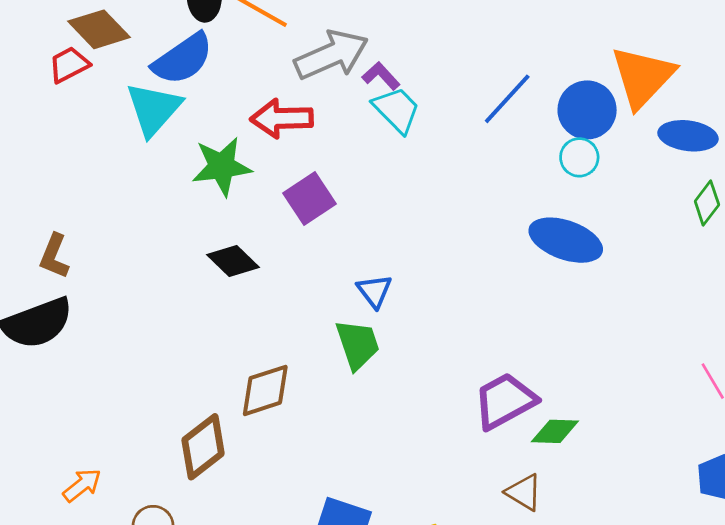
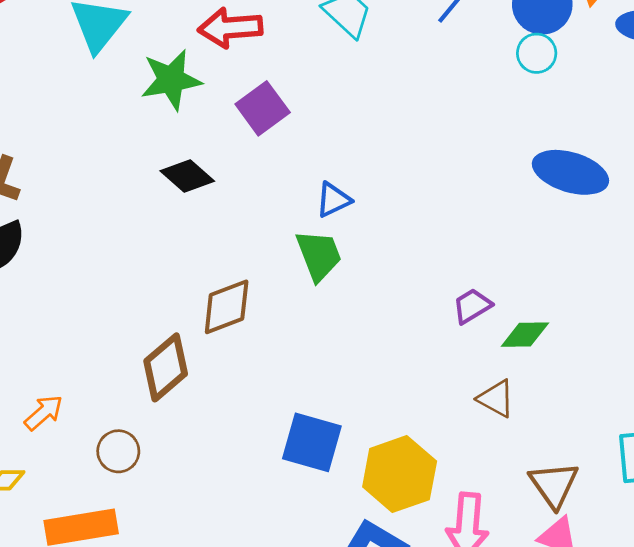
blue ellipse: (566, 240) -> (570, 172), moved
blue triangle: (374, 291) -> (333, 200), turned 45
purple trapezoid: (505, 401) -> (472, 306), size x0.6

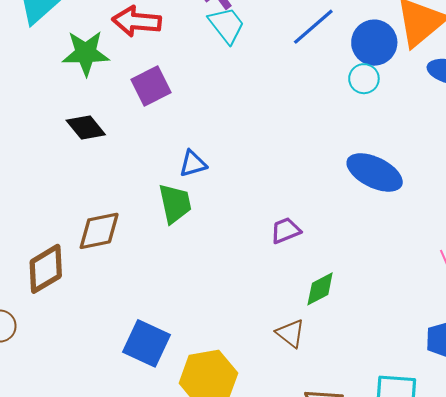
purple trapezoid: (472, 306) -> (286, 230), moved
green diamond: (525, 335) -> (320, 289), turned -36

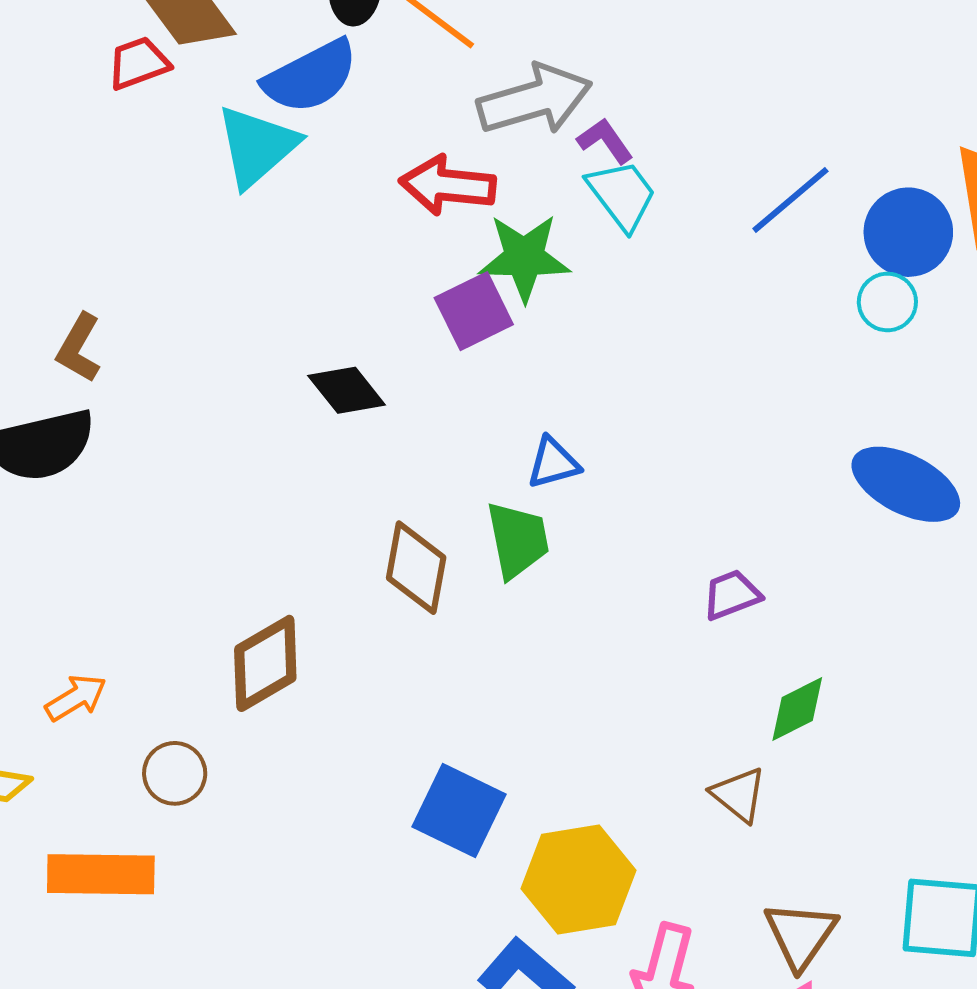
green star: (86, 53) -> (524, 258), moved
brown diamond: (99, 231) -> (416, 568), moved, turned -69

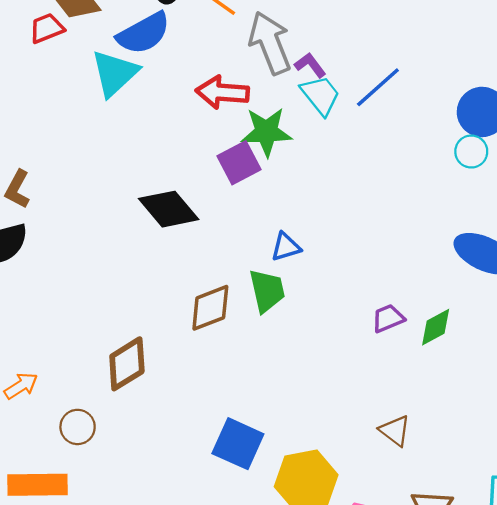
gray arrow: (535, 100) -> (270, 43), turned -94
blue line: (790, 200) -> (378, 87), moved
black diamond: (347, 390) -> (169, 209), size x1.4
brown diamond: (416, 568) -> (210, 308), turned 60
green diamond: (797, 709) -> (436, 327), moved

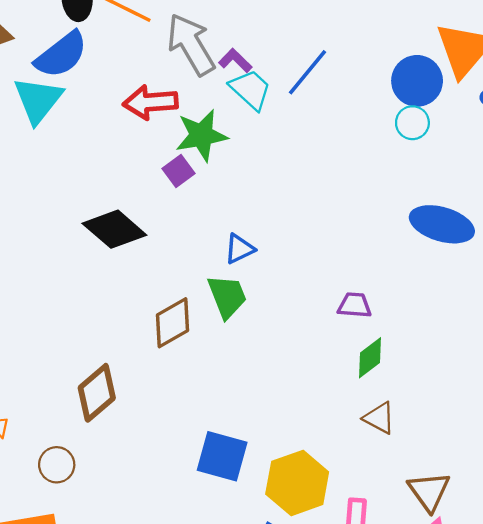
purple square: (239, 163) -> (178, 171), size x0.7
purple trapezoid: (388, 318) -> (354, 305), turned 36
green diamond: (436, 327) -> (370, 358), moved

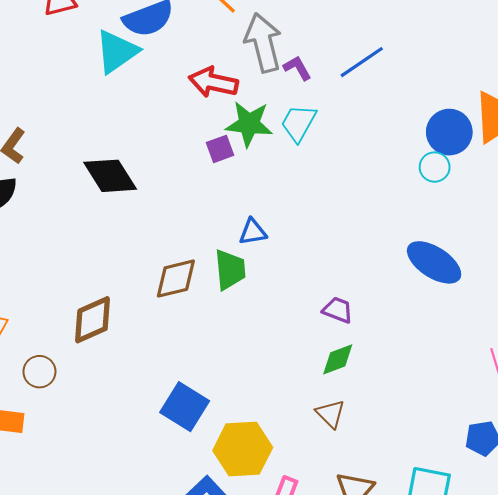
blue line: (307, 72) -> (362, 62), moved
cyan trapezoid: (250, 90) -> (299, 123), moved, turned -120
black diamond: (114, 229) -> (110, 176), moved

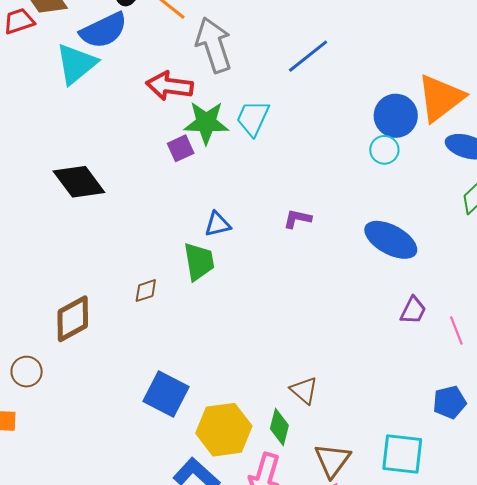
purple L-shape: (297, 68) -> (297, 219), moved, turned -44
brown diamond: (176, 279) -> (146, 291), moved, size x0.6
purple trapezoid: (338, 310) -> (413, 310), moved, turned 100
green diamond: (338, 359) -> (279, 427), moved, turned -51

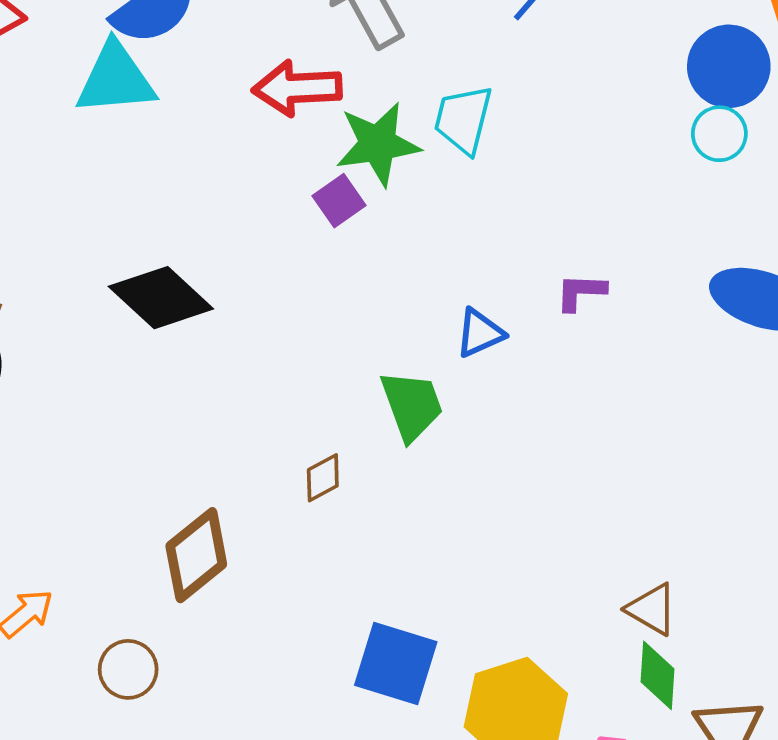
cyan triangle: (76, 64) -> (116, 79), turned 45
blue triangle: (218, 224) -> (480, 333), moved
green diamond: (279, 427) -> (657, 675), moved

